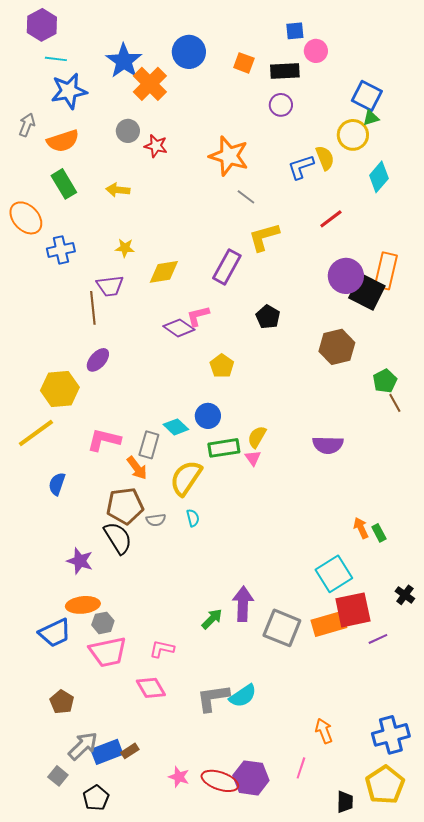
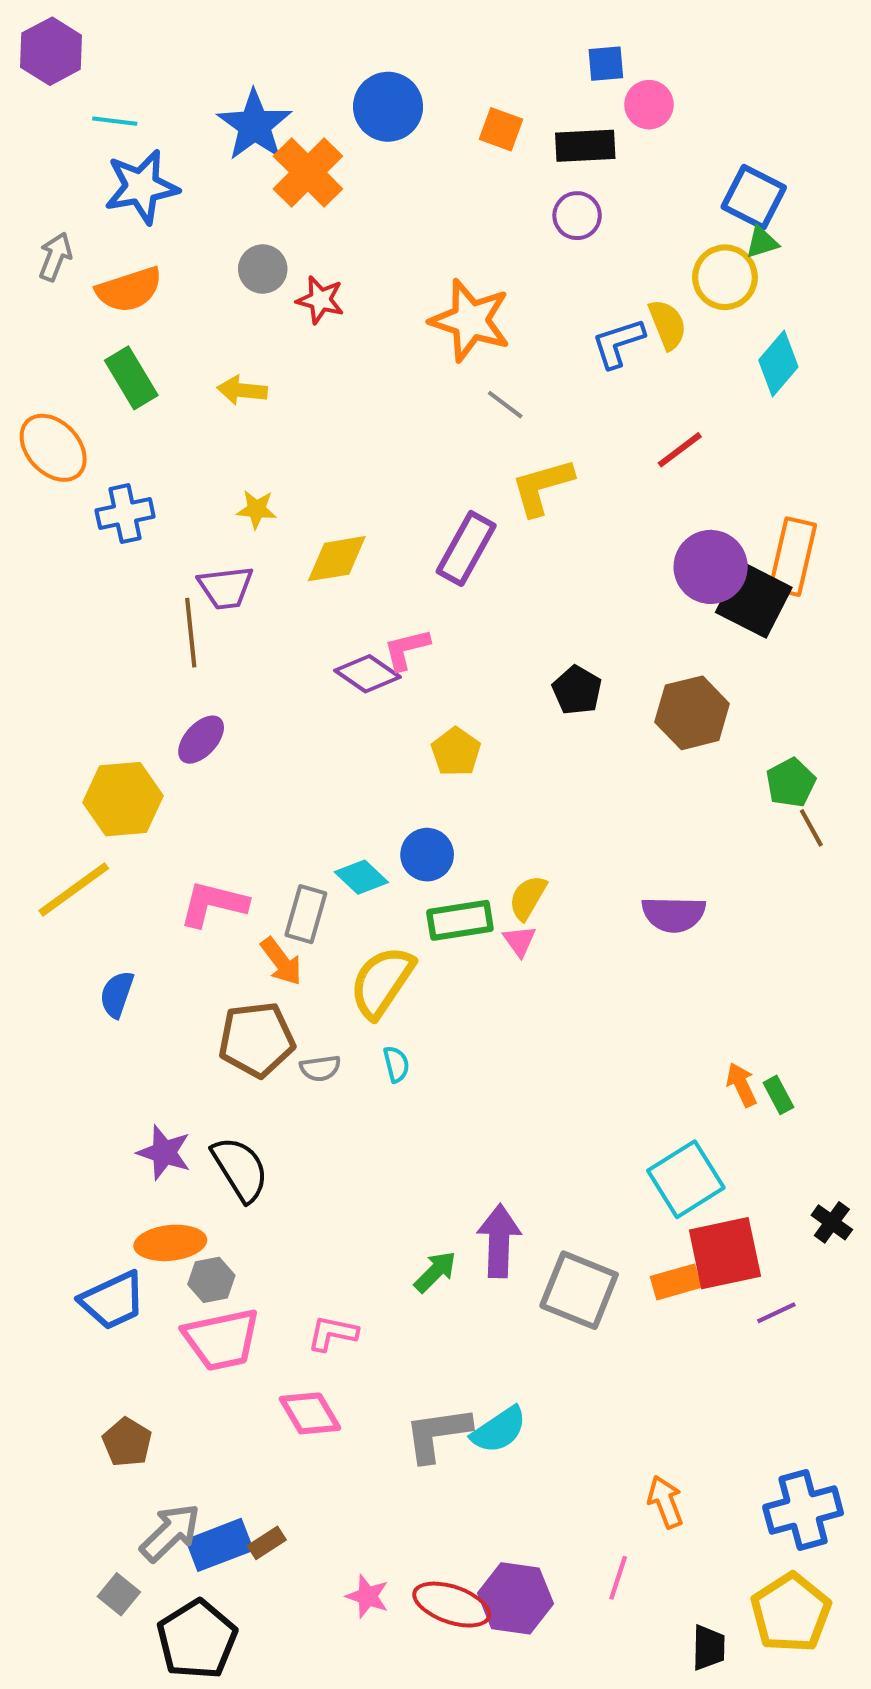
purple hexagon: (42, 25) -> (51, 51), moved
black pentagon: (268, 317) -> (577, 690), moved
black semicircle: (118, 538) -> (240, 1169), moved
orange rectangle: (329, 624) -> (676, 1282), size x0.7
black pentagon: (96, 798) -> (197, 1639), size x1.5

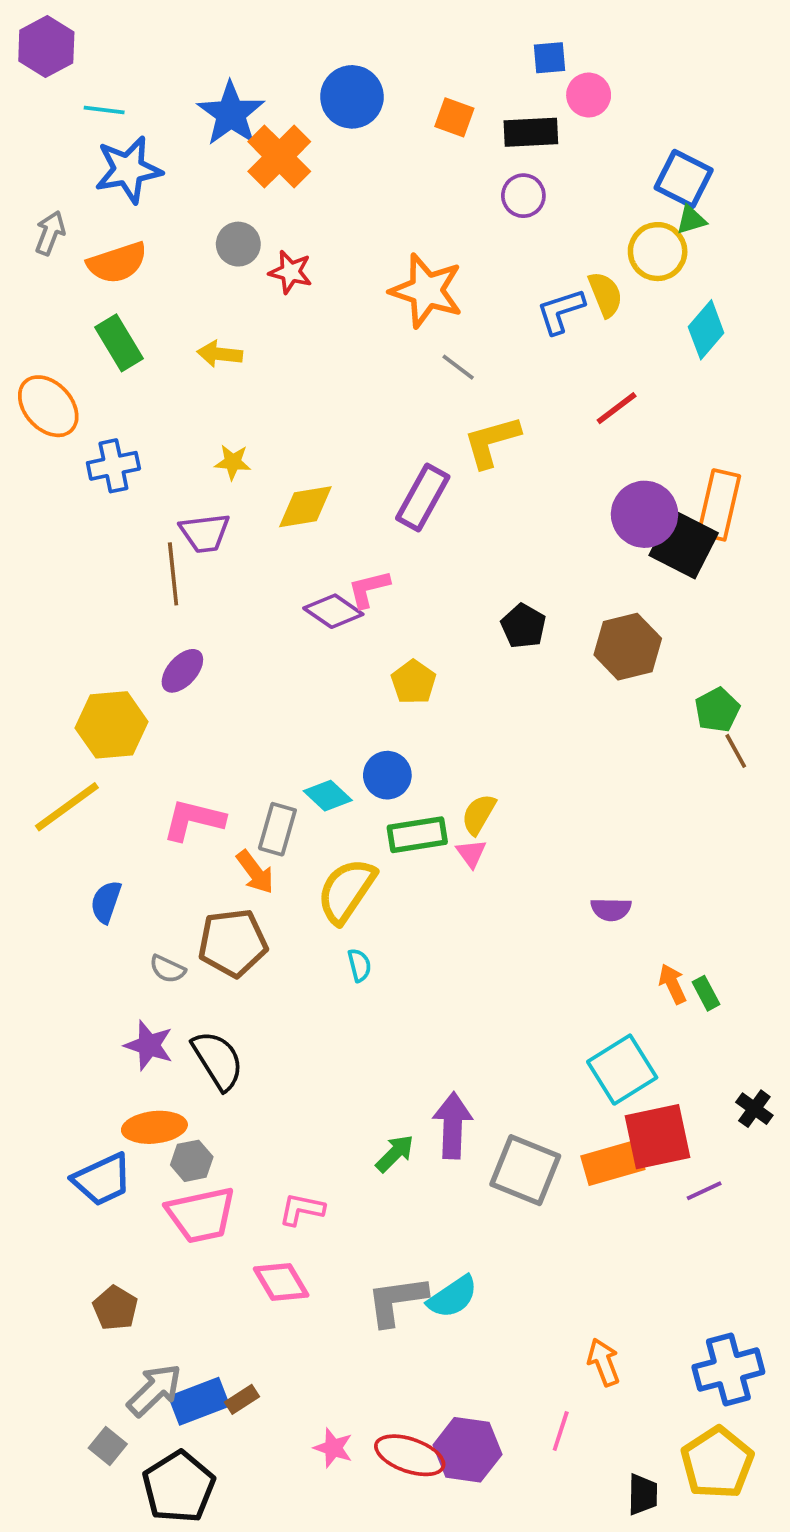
purple semicircle: (674, 914) -> (611, 909), moved, size x0.7
gray semicircle: (320, 1068) -> (167, 969), moved, turned 33
orange rectangle: (676, 1282) -> (613, 1163), size x1.4

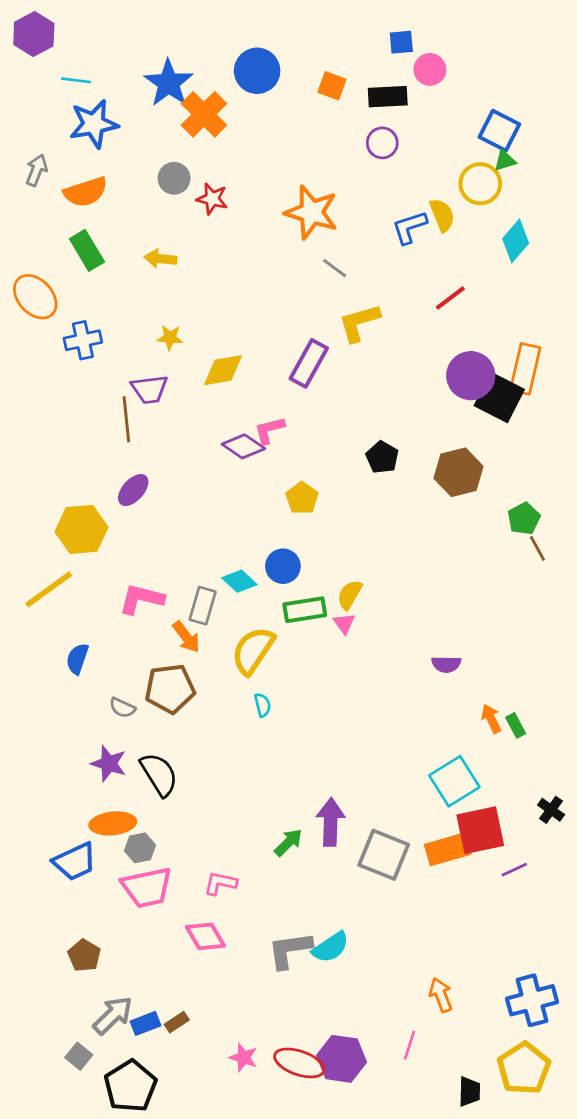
blue rectangle: (199, 1401) -> (145, 1023), size x0.7

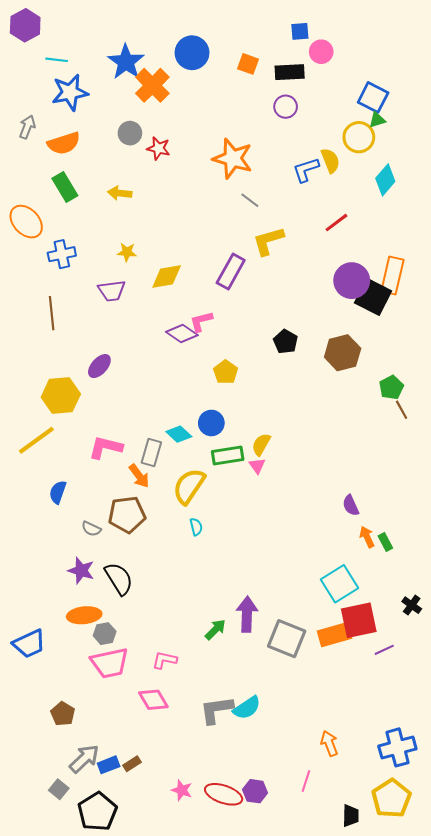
brown line: (126, 419) -> (52, 313), moved
purple semicircle: (446, 664) -> (351, 505), moved, turned 65
blue trapezoid: (75, 862) -> (29, 644), moved
purple hexagon: (341, 1059) -> (255, 791), size x0.7

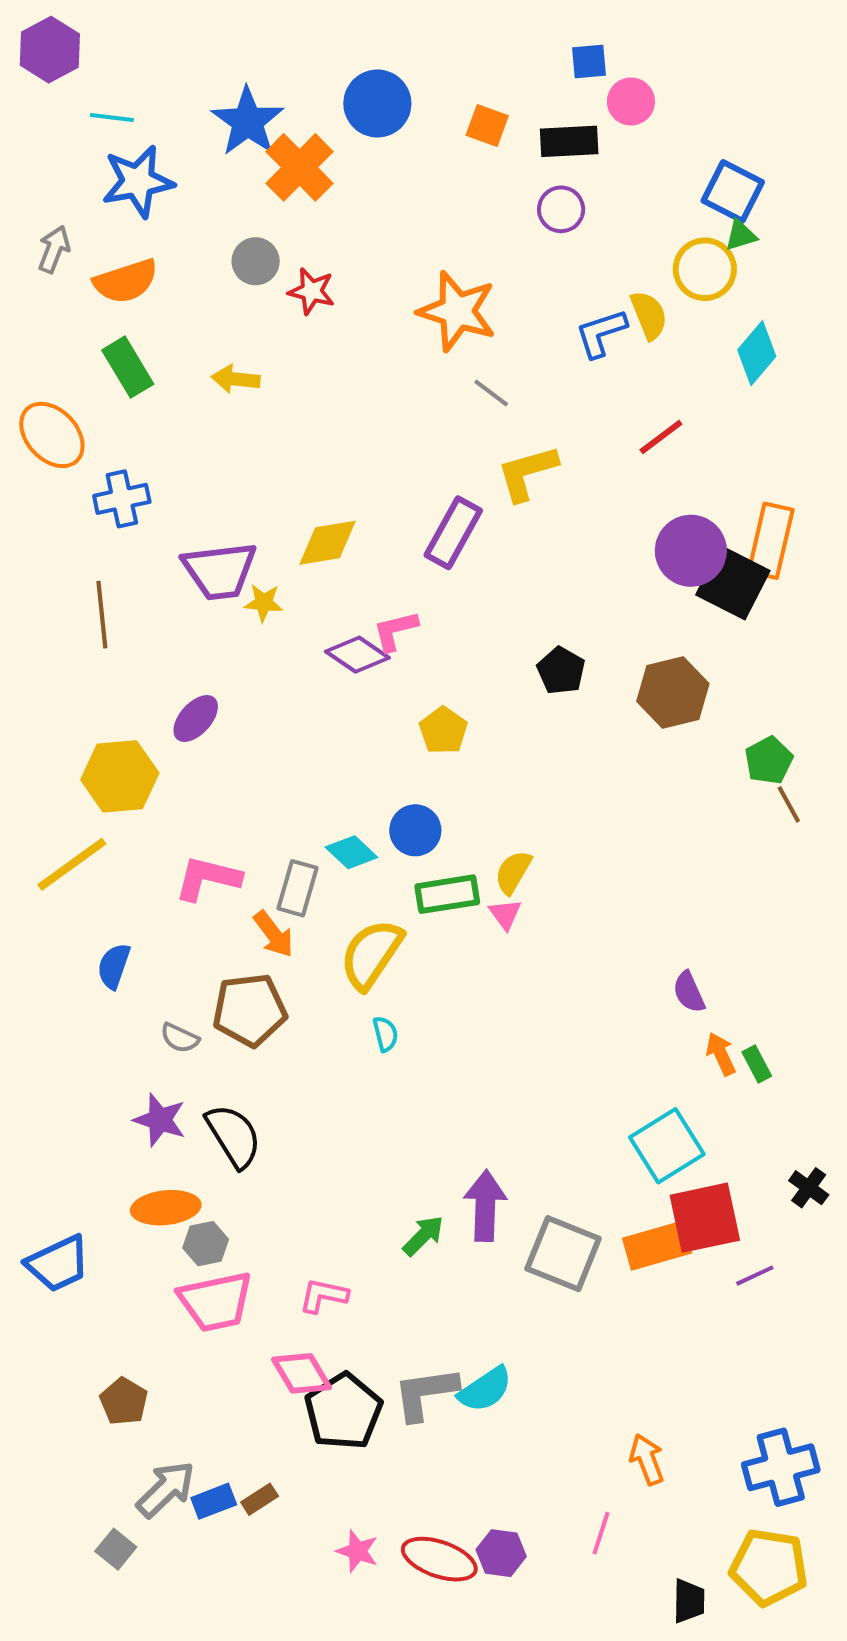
yellow star: (127, 252) -> (264, 603), moved
purple trapezoid: (112, 291) -> (220, 571), size x1.4
yellow pentagon: (391, 798) -> (769, 1567), turned -30
black pentagon: (97, 812) -> (343, 1411), moved

